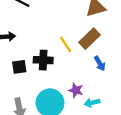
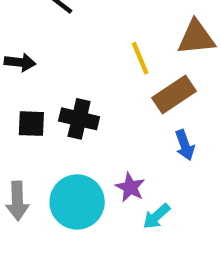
yellow line: (66, 44) -> (140, 58), moved
cyan arrow: (92, 103) -> (156, 216), turned -40

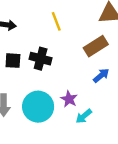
yellow line: (140, 58) -> (56, 21), moved
blue arrow: (185, 145) -> (101, 75), turned -112

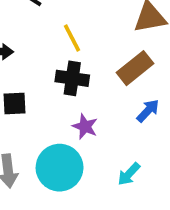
black cross: (41, 59) -> (72, 78), moved
purple star: (69, 99) -> (85, 127), moved

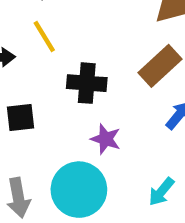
yellow line: (72, 38) -> (44, 37), moved

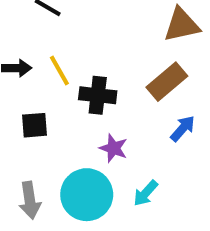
yellow line: (44, 37) -> (59, 71), moved
cyan arrow: (161, 192) -> (146, 193), moved

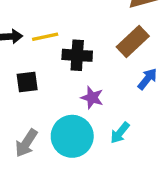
yellow line: (59, 71) -> (45, 37), turned -70
gray arrow: (30, 200) -> (26, 143), turned 44

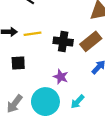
black cross: (77, 55) -> (63, 42), moved

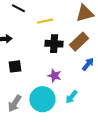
yellow line: (32, 34) -> (45, 21), moved

